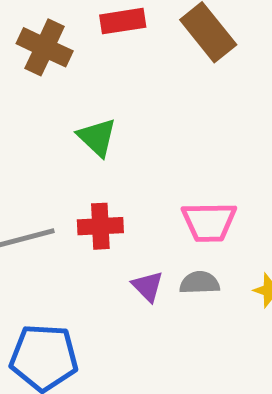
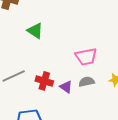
red cross: (100, 226) -> (44, 81), moved, turned 30

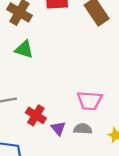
green triangle: (35, 31) -> (24, 49), moved, turned -30

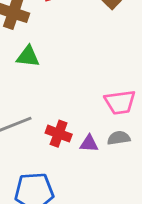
purple triangle: (58, 128) -> (89, 144), turned -35

